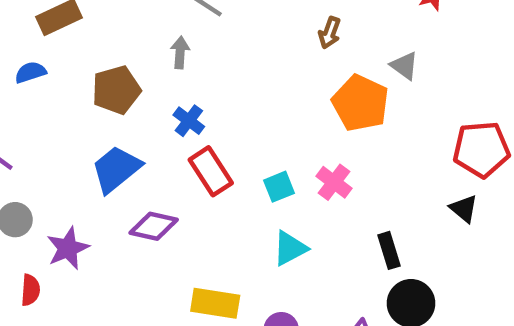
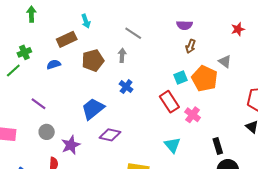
brown pentagon: (116, 90) -> (93, 60), moved
red rectangle: (211, 171) -> (169, 102), moved
cyan square: (279, 187) -> (180, 78), moved
cyan triangle: (290, 248) -> (172, 145), turned -42

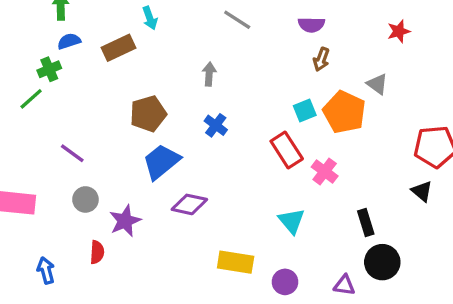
gray line: (133, 33) -> (237, 20), moved
brown pentagon: (93, 60) -> (148, 114), moved
blue semicircle: (54, 64) -> (69, 41), moved

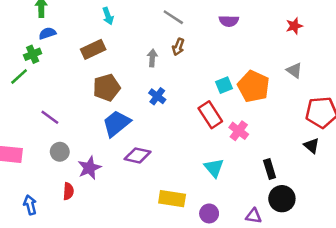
brown rectangle: (118, 48) -> (93, 49), moved
brown arrow: (321, 59) -> (178, 47), moved
gray triangle: (377, 84) -> (294, 70), moved

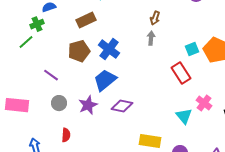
gray arrow: (152, 58) -> (151, 38), moved
brown pentagon: (107, 88) -> (79, 51), moved
blue cross: (157, 96) -> (109, 49), moved, size x1.5
pink cross: (239, 131) -> (204, 103), moved
purple star: (89, 168) -> (88, 105), moved

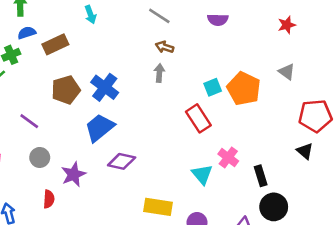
brown arrow: (155, 18) -> (165, 47), turned 88
brown rectangle: (86, 20) -> (55, 44), moved
purple star: (88, 105) -> (74, 174), moved

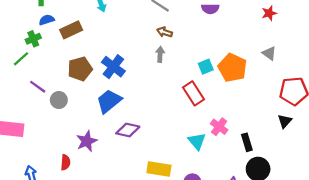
purple line: (29, 121) -> (38, 87), moved
black triangle: (305, 151) -> (285, 121), turned 32
gray circle: (40, 157) -> (59, 100), moved

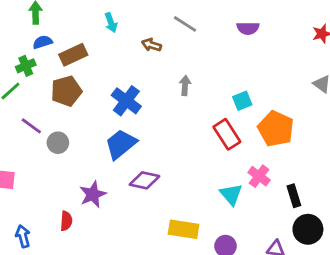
brown arrow: (165, 32) -> (151, 45), moved
orange pentagon: (232, 68) -> (276, 129), moved
brown pentagon: (80, 69) -> (66, 91), moved

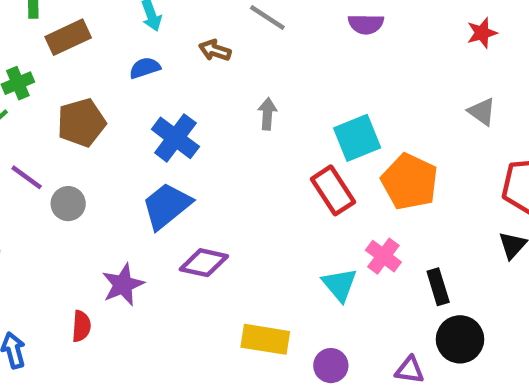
blue semicircle: (43, 42) -> (145, 68), moved
brown rectangle: (73, 55) -> (68, 37), moved
cyan square: (242, 101) -> (357, 138), size x1.5

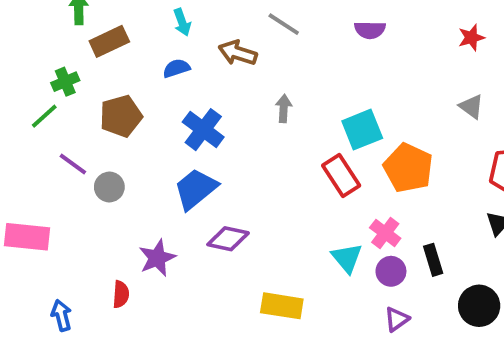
brown arrow: (215, 50) -> (238, 53), size x1.4
black circle: (460, 339) -> (479, 306), moved
purple circle: (331, 366) -> (391, 271), moved
purple triangle: (410, 370) -> (397, 319), moved, turned -44

